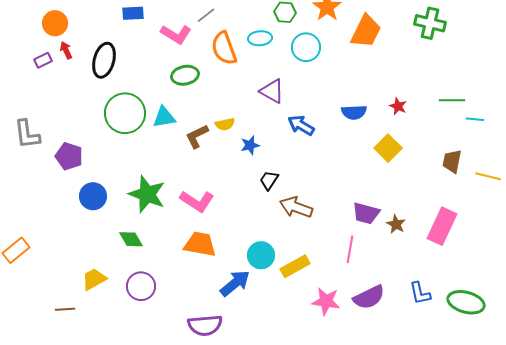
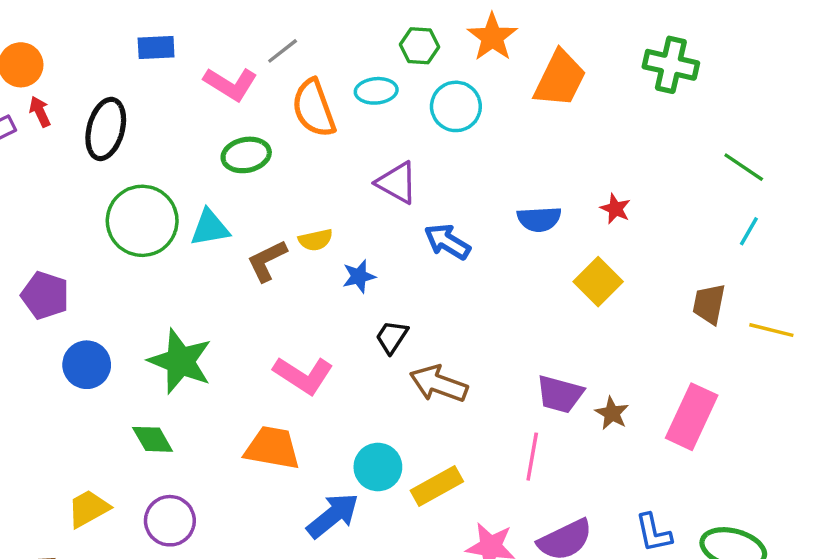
green line: (452, 100) -> (744, 167), moved, turned 35
cyan line: (475, 119) -> (749, 231), turned -66
pink L-shape: (197, 201) -> (303, 375), moved

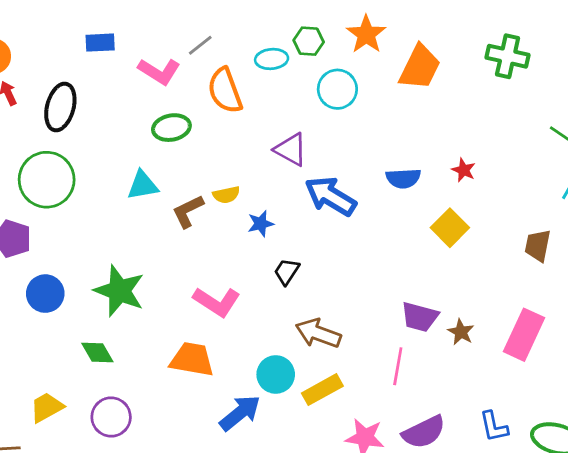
cyan ellipse: (376, 91) -> (272, 59), moved
green circle: (142, 221) -> (47, 180), moved
blue arrow: (447, 242) -> (331, 196), size x1.4
brown arrow: (439, 384) -> (318, 333), moved

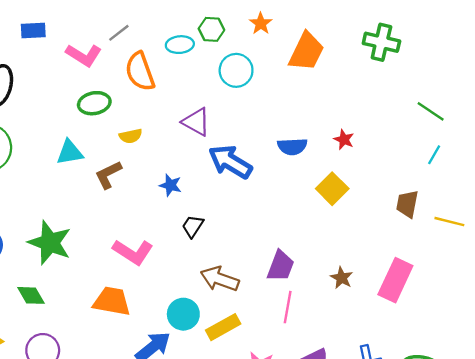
orange star: (366, 34) -> (261, 23), size x0.7
yellow semicircle: (226, 195) -> (131, 136), moved
blue star: (261, 224) -> (170, 185), turned 30
purple trapezoid: (420, 317) -> (281, 266), moved, turned -84

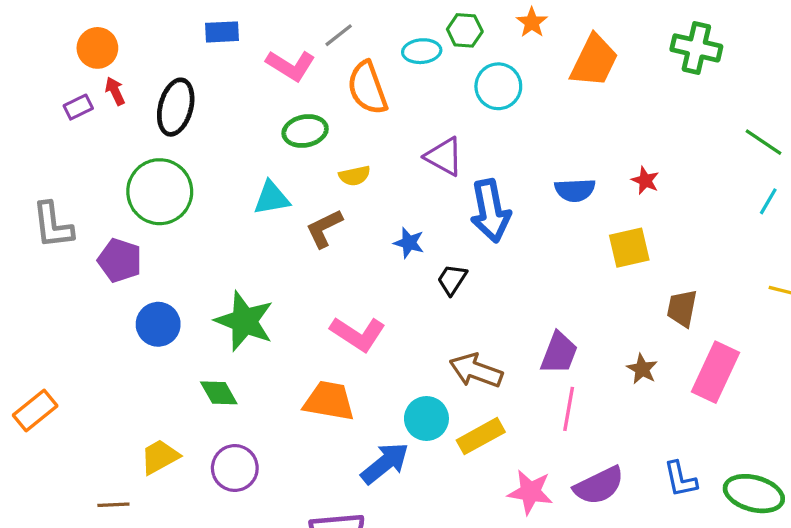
blue arrow: (230, 162) -> (490, 211), turned -132
yellow square: (332, 189) -> (629, 248), turned 32
brown trapezoid: (407, 204) -> (682, 308), moved
black trapezoid: (193, 226) -> (452, 280), moved

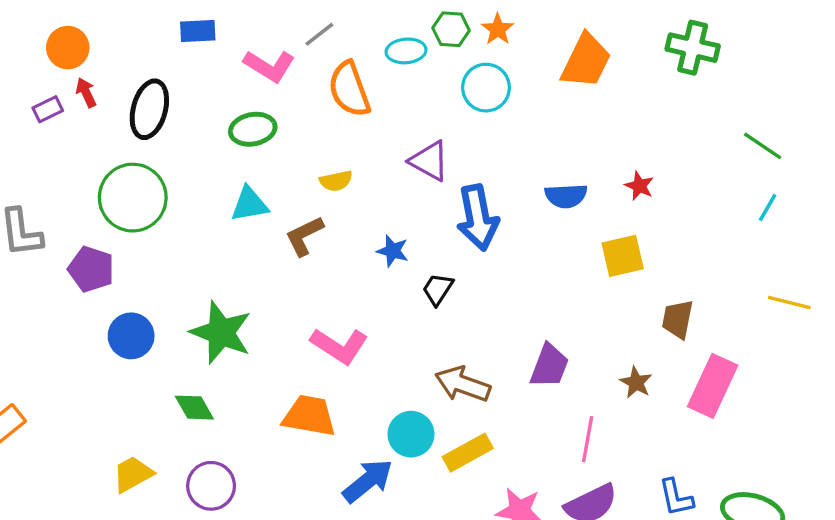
orange star: (532, 22) -> (498, 29), moved
green ellipse: (305, 131) -> (253, 129), moved
pink line: (569, 409) -> (588, 439), moved

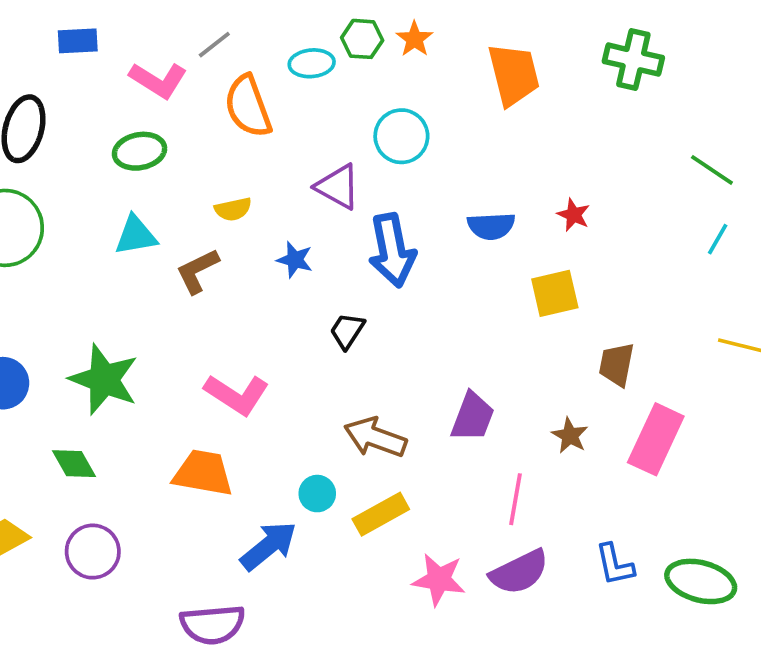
orange trapezoid: (586, 61) -> (514, 75), turned -40
cyan circle: (486, 88) -> (401, 136), moved
blue star: (393, 251) -> (295, 260), moved
cyan circle: (411, 434) -> (317, 494), size x0.7

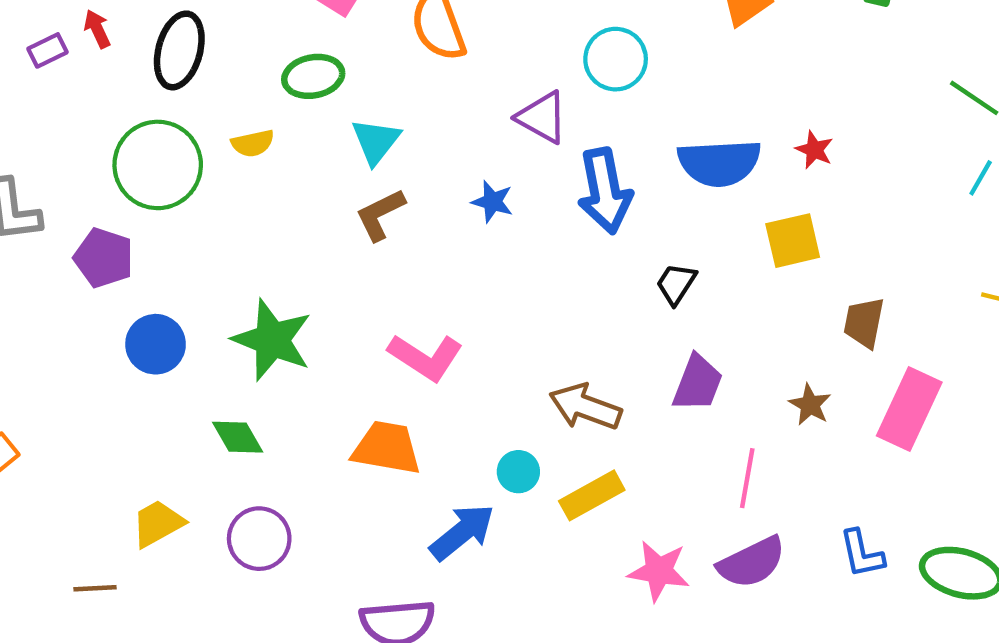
yellow semicircle: (233, 209) -> (253, 143), moved
blue semicircle: (491, 226) -> (719, 163), size x1.5
cyan triangle: (136, 235) -> (376, 141), moved, turned -42
black trapezoid: (347, 331) -> (676, 284), moved

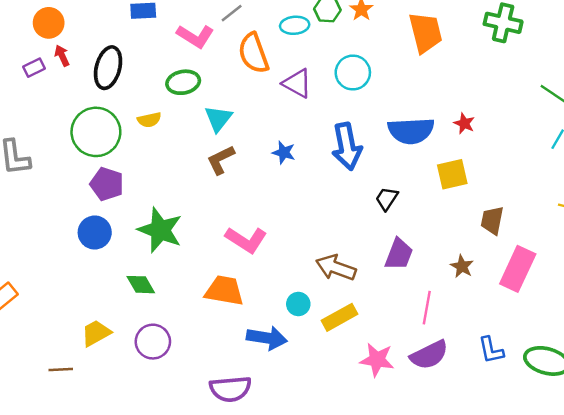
purple triangle: (542, 117) -> (297, 83), moved
purple pentagon: (104, 258) -> (107, 184), moved
blue arrow: (462, 532) -> (267, 338), turned 48

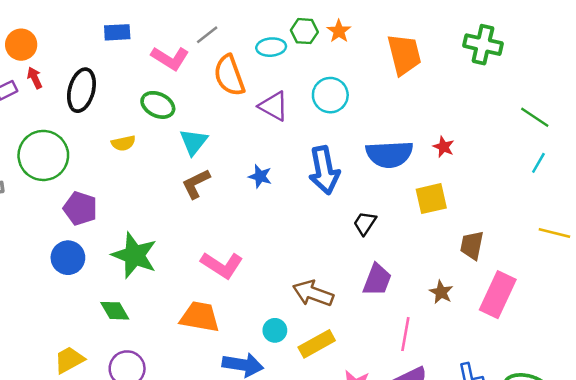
green ellipse: (183, 82) -> (158, 105), turned 36
green circle: (96, 132) -> (43, 155), moved

